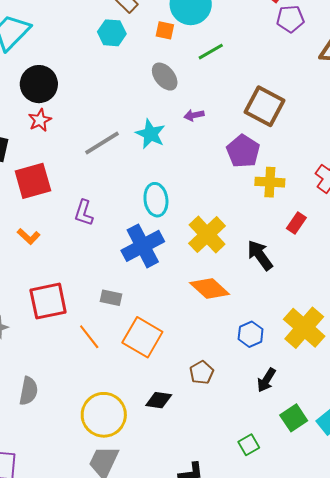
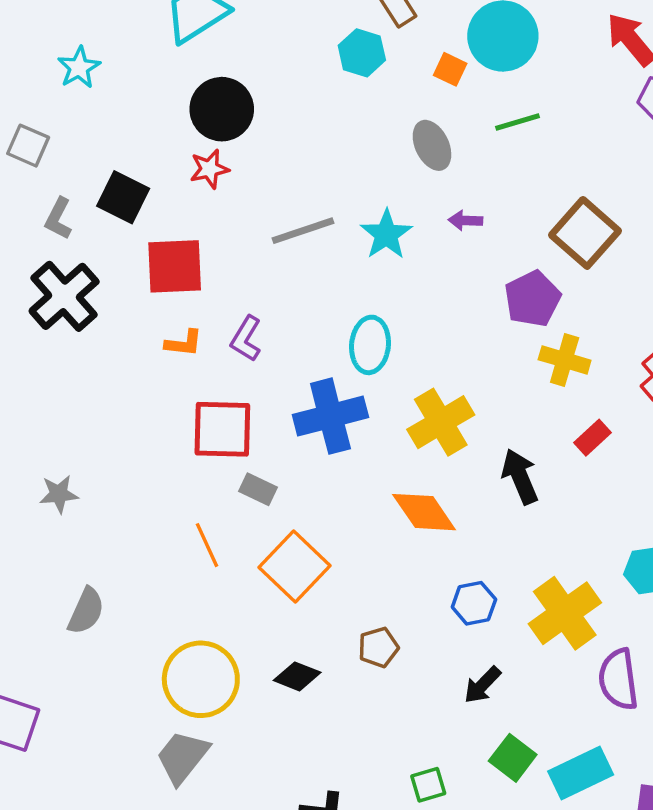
orange L-shape: (29, 236) -> (184, 343), moved, turned -50
red square: (48, 301) -> (222, 429), moved
green square: (294, 418) -> (513, 758), turned -32

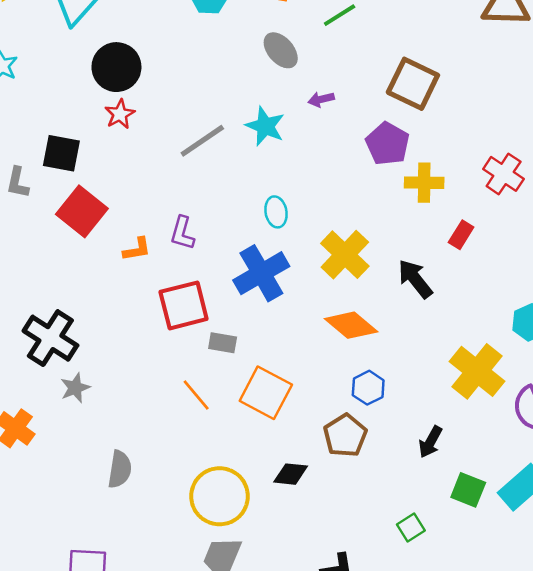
red square: (175, 266) -> (82, 211), moved, turned -33
black cross: (64, 296) -> (50, 338), moved
cyan ellipse: (370, 345) -> (276, 212), size x0.7
blue hexagon: (474, 603) -> (368, 388), moved
brown pentagon: (378, 647) -> (345, 436), size x1.4

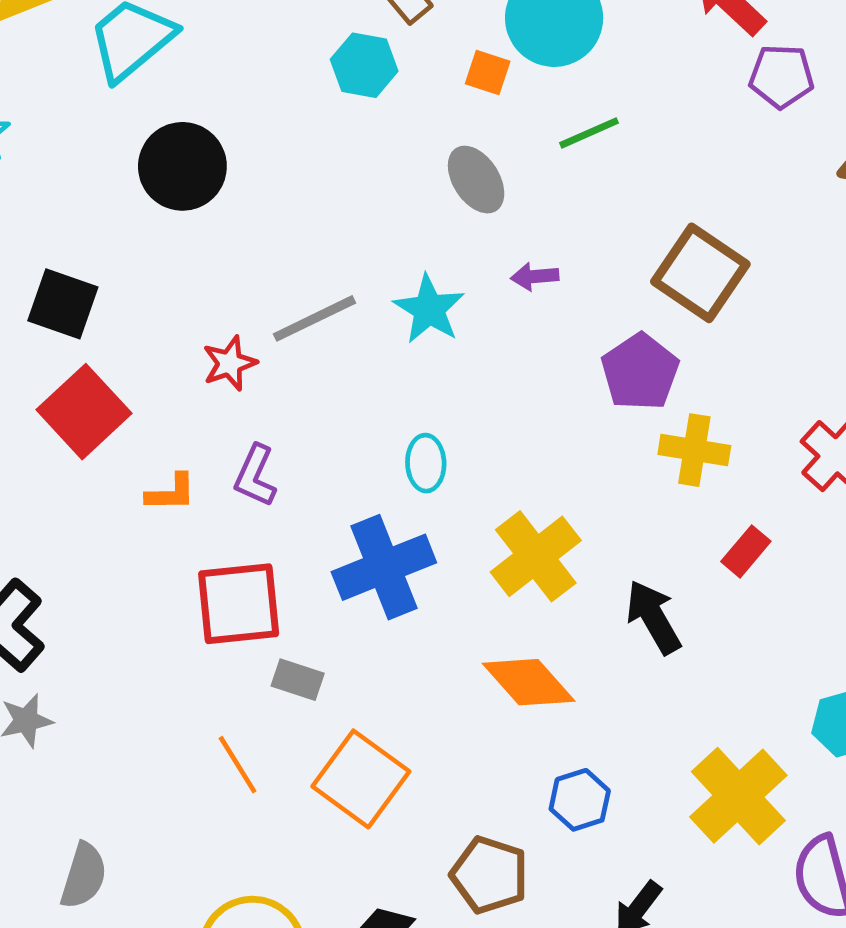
red star: (120, 114) -> (230, 363), moved
blue hexagon: (368, 388) -> (580, 800), moved
brown pentagon: (345, 436) -> (489, 875), turned -30

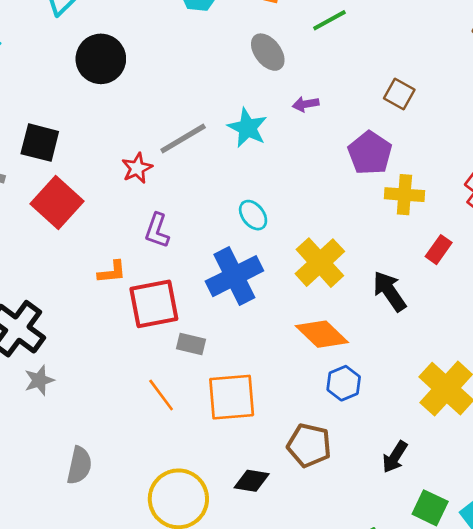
brown square: (700, 273) -> (399, 94), size x0.6
cyan ellipse: (426, 463) -> (253, 215), turned -32
orange L-shape: (171, 493) -> (112, 272), moved
orange square: (361, 779) -> (232, 397), turned -36
blue hexagon: (580, 800) -> (344, 383), moved

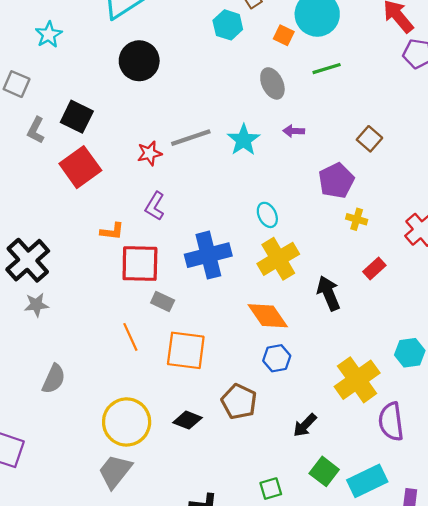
yellow cross: (404, 195) -> (357, 219), size x0.7
cyan ellipse: (253, 215) -> (267, 215), moved

